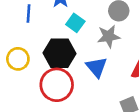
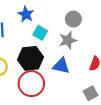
blue triangle: (97, 67) -> (61, 66), turned -30

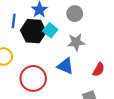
gray circle: (73, 19) -> (75, 14), moved
black hexagon: (31, 58) -> (33, 31), moved

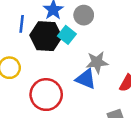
gray circle: (75, 14) -> (84, 15), moved
gray star: (76, 42) -> (97, 62), moved

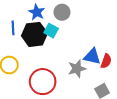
gray star: (97, 62) -> (77, 69), moved
blue triangle: (86, 79) -> (92, 56), moved

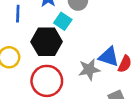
black hexagon: (34, 34) -> (47, 42), moved

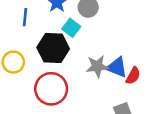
gray star: (89, 69) -> (97, 66), moved

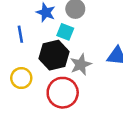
gray star: (97, 66) -> (81, 65), moved

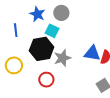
red circle: (63, 93) -> (46, 80), size x0.6

